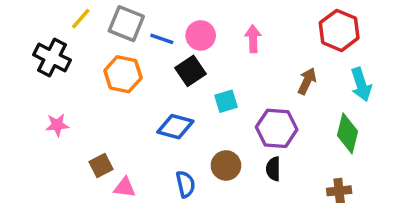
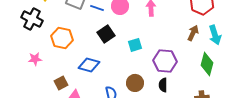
black square: (191, 71) -> (106, 34), moved
orange hexagon: (123, 74) -> (62, 38), moved
brown arrow: (307, 81) -> (193, 33), moved
blue diamond: (175, 127) -> (89, 65), moved

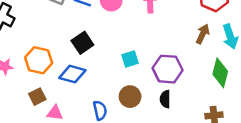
black square: (106, 34) -> (82, 43), moved
orange hexagon: (62, 38) -> (39, 60), moved
cyan square: (135, 45) -> (130, 59), moved

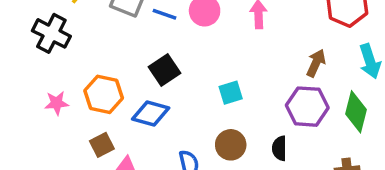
brown arrow: (203, 34) -> (316, 63), moved
purple hexagon: (168, 69) -> (307, 107), moved

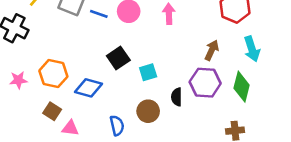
black square: (165, 70) -> (118, 58), moved
brown square: (102, 145) -> (52, 111), turned -30
black semicircle: (279, 148) -> (177, 97), moved

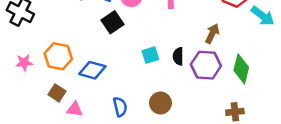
cyan arrow: (252, 49) -> (263, 16), moved, turned -35
black square: (118, 58) -> (112, 22), moved
black semicircle: (177, 97) -> (178, 56), moved
brown circle: (148, 111) -> (160, 103), moved

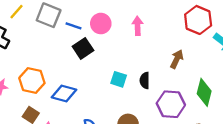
cyan square: (150, 55) -> (119, 79), turned 35
purple hexagon: (206, 65) -> (171, 104), moved

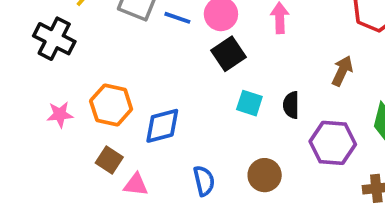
black square: (83, 48) -> (229, 54), moved
blue diamond: (64, 94) -> (162, 126), turned -30

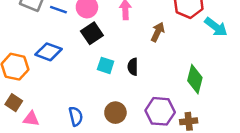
brown arrow: (342, 71) -> (158, 32), moved
blue diamond: (162, 126) -> (48, 52), moved, turned 35
purple hexagon: (333, 143) -> (160, 111), moved

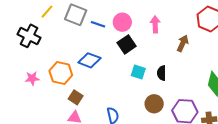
brown square: (14, 103) -> (76, 97), moved
brown circle: (115, 113) -> (154, 104), moved

